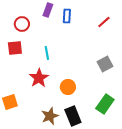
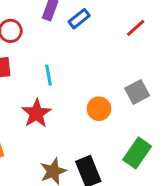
blue rectangle: (67, 16) -> (79, 19), turned 48
orange circle: (68, 87) -> (99, 109), moved

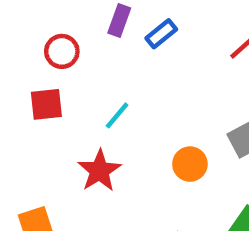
cyan line: (49, 75) -> (117, 115), turned 50

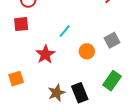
cyan line: (117, 115) -> (65, 31), moved

